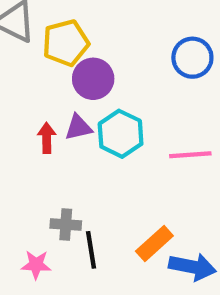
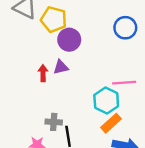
yellow pentagon: (66, 43) -> (54, 19), turned 30
cyan hexagon: (121, 134) -> (106, 101), moved
orange rectangle: (154, 244) -> (111, 123), moved

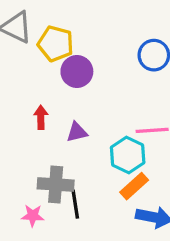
purple triangle: (61, 67) -> (77, 132), moved
gray cross: (54, 122) -> (56, 184), size x1.5

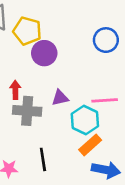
purple triangle: (77, 132) -> (60, 98), moved
gray cross: (56, 184) -> (27, 111), moved

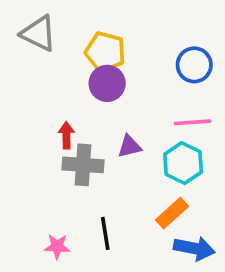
yellow pentagon: (27, 31) -> (105, 52), moved
pink line: (105, 100) -> (192, 122), moved
cyan hexagon: (85, 120) -> (183, 163), moved

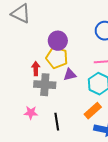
yellow pentagon: (105, 52) -> (57, 58), moved
pink star: (57, 246) -> (31, 113), moved

